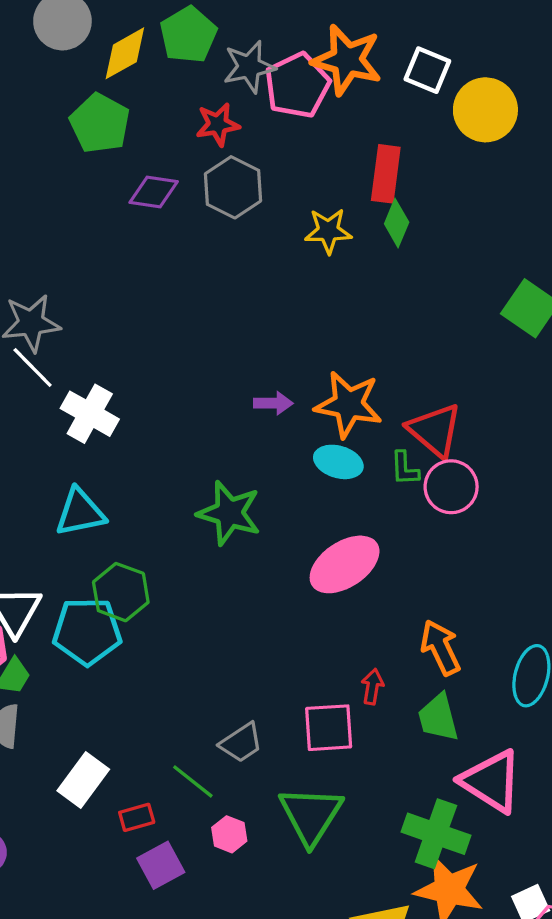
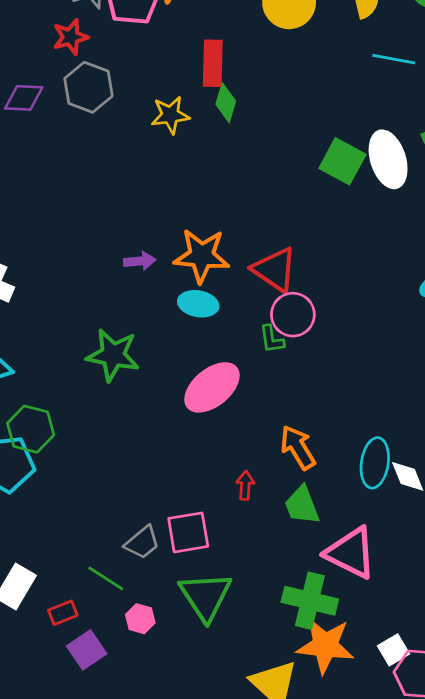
green L-shape: (405, 468) -> (272, 339), moved
pink square: (329, 728) -> (188, 532), moved

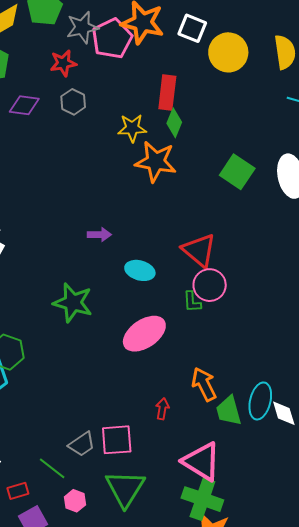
gray hexagon: (88, 87) -> (73, 102), size x0.7
green square: (342, 161) -> (237, 172), moved
orange star: (202, 256) -> (156, 162), moved
green trapezoid: (302, 505) -> (229, 411), moved
pink triangle: (351, 553) -> (202, 462), moved

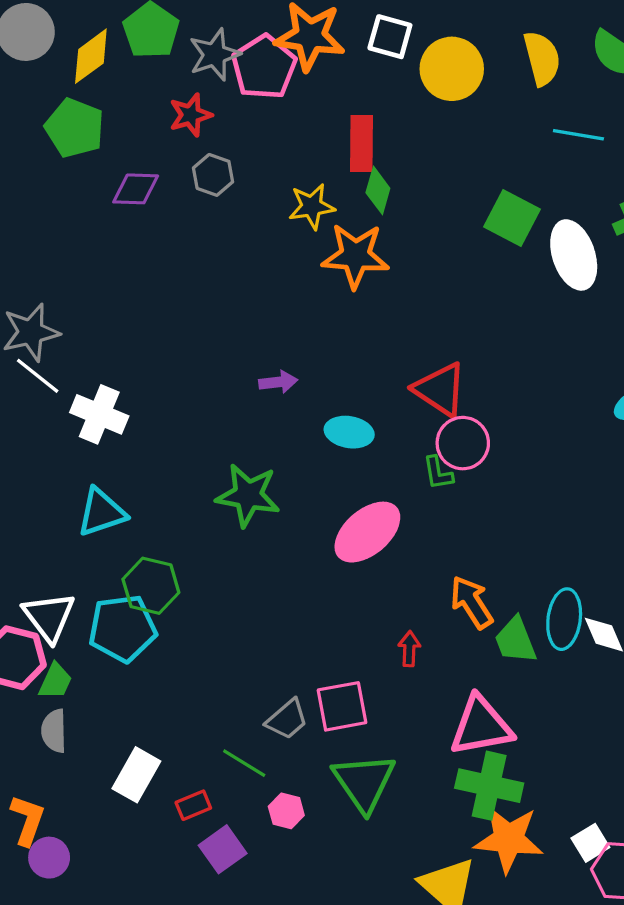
green square: (237, 172) -> (512, 218), moved
pink triangle: (202, 462) -> (481, 726), turned -36

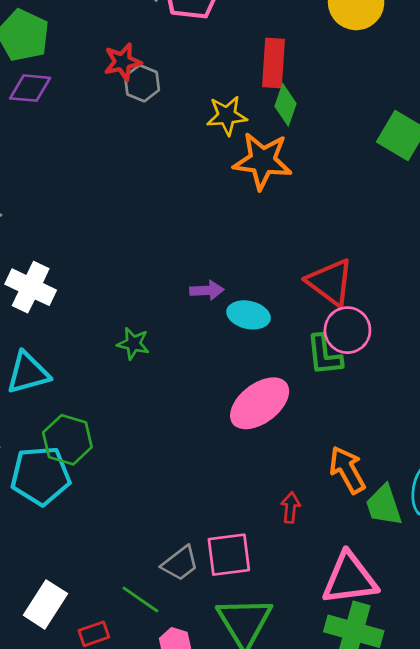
red star: (191, 115) -> (123, 62), moved
purple diamond: (136, 189) -> (30, 88), moved
purple arrow: (278, 382) -> (207, 290), moved
green L-shape: (438, 473) -> (324, 355), size x1.4
green star: (248, 495) -> (133, 344), moved, size x0.6

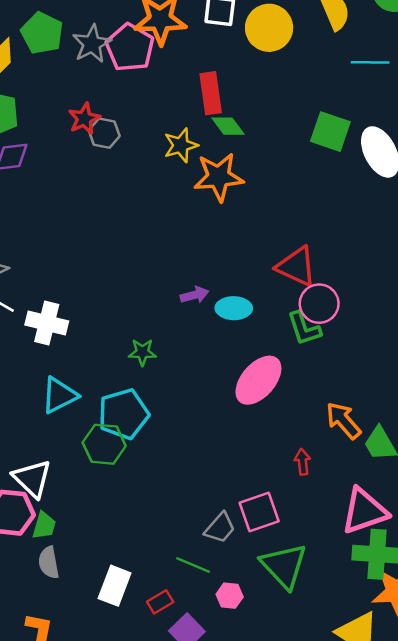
green diamond: (286, 105) -> (228, 126), turned -44
cyan pentagon: (41, 476) -> (123, 414), moved

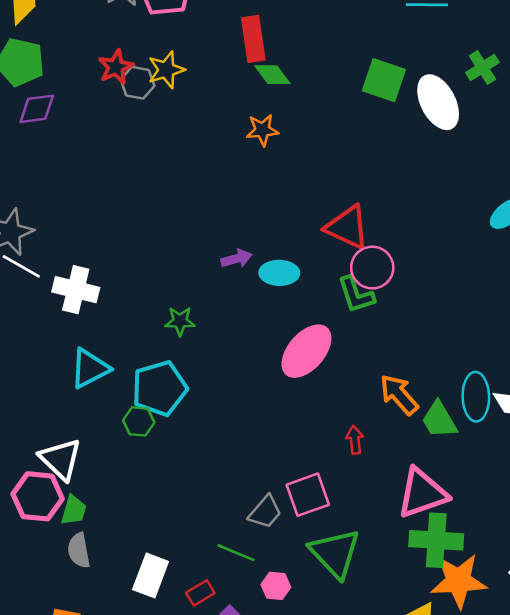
yellow star: (181, 145) -> (166, 70), moved
orange star: (219, 177) -> (262, 130), size x0.6
green hexagon: (104, 444) -> (139, 421), size x0.7

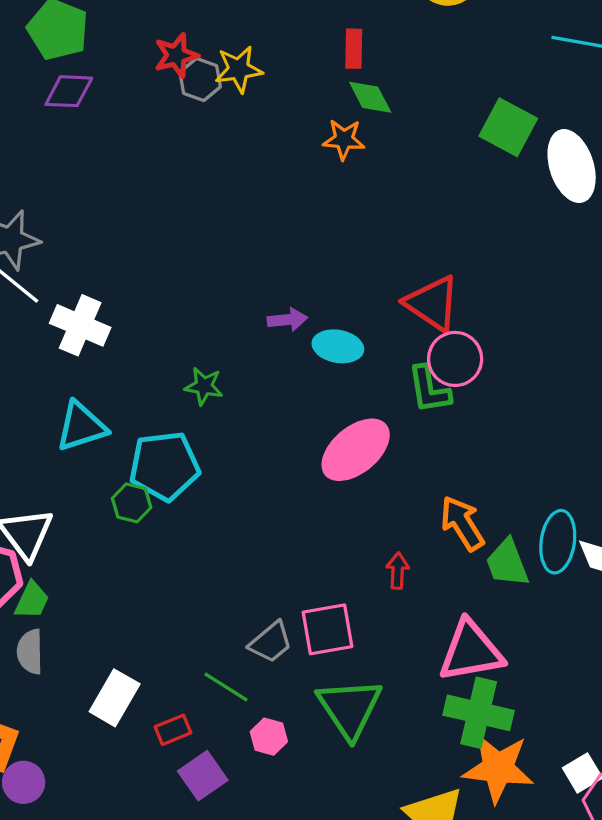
red rectangle: (253, 39) -> (354, 49), size x0.7
orange star: (262, 130) -> (344, 139), moved

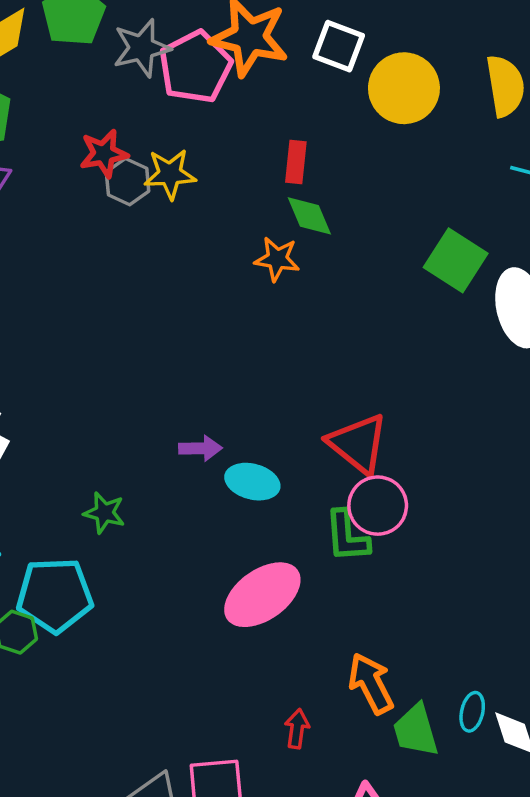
cyan ellipse: (558, 542) -> (472, 712), size x0.6

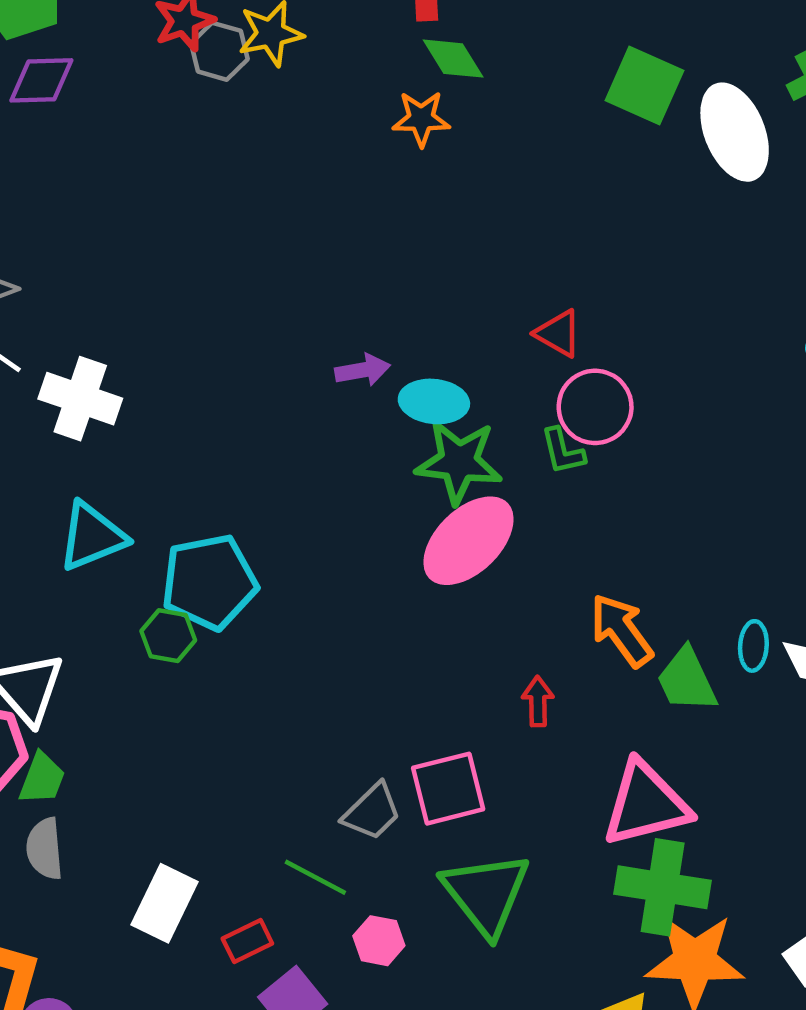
red triangle: (358, 444) -> (558, 333), size x0.6
green star: (104, 513) -> (459, 462), moved, size x1.6
green L-shape: (347, 536) -> (563, 451), size x0.7

